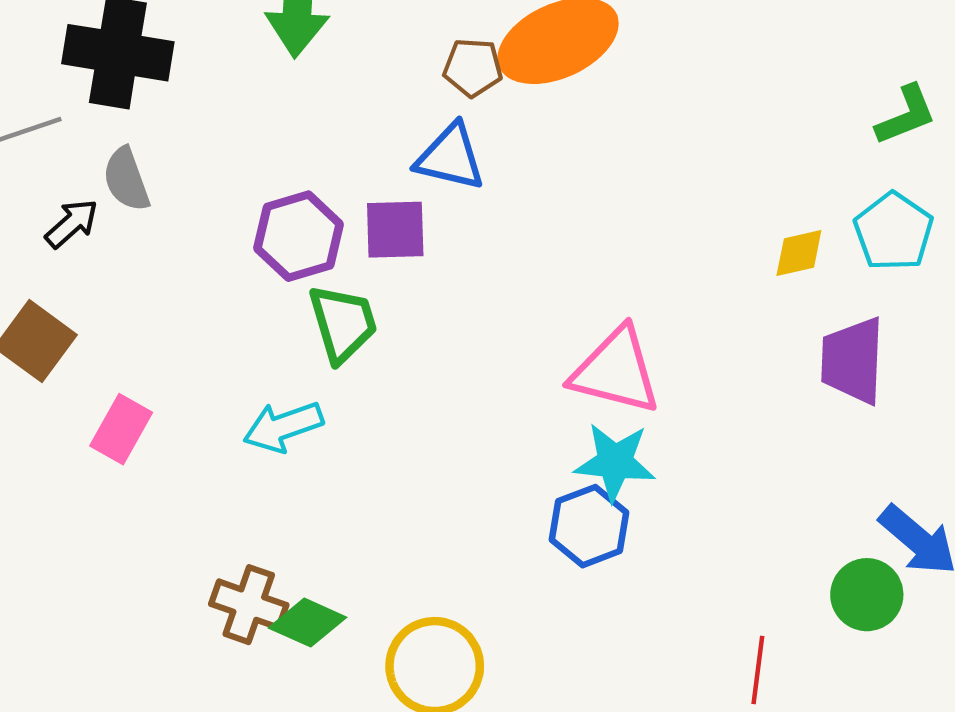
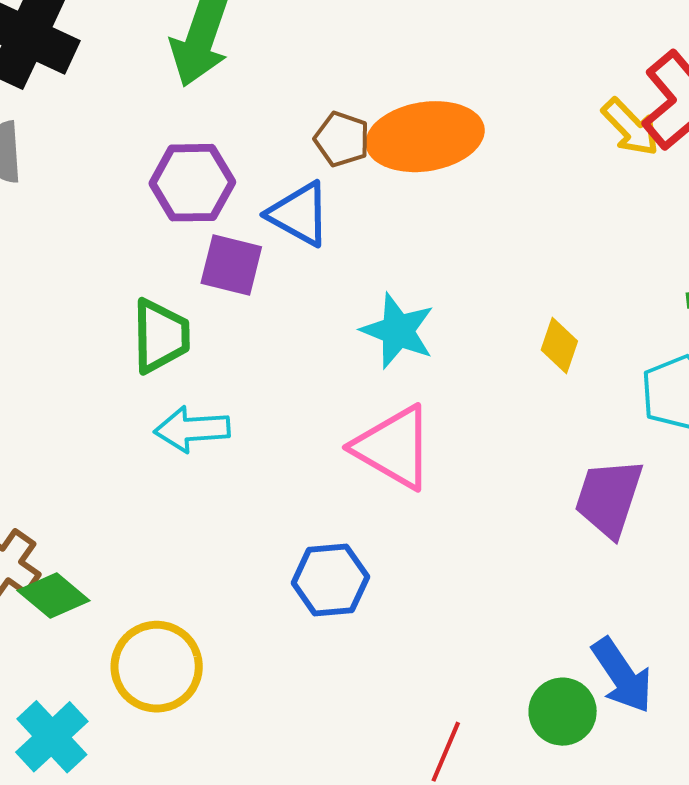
purple hexagon: (299, 236) -> (192, 183), moved
yellow diamond: (799, 253) -> (559, 345), moved, turned -74
cyan arrow: (283, 427) -> (192, 429), moved
cyan star: (615, 462) -> (398, 331), moved

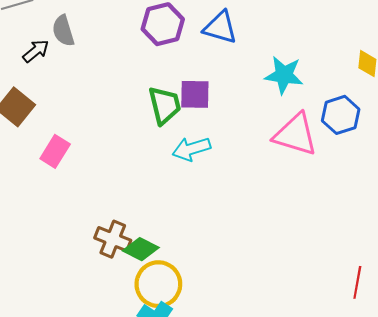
purple square: (231, 265) -> (195, 94), moved
blue hexagon: (330, 580) -> (341, 115), moved
yellow circle: (157, 667) -> (158, 284), moved

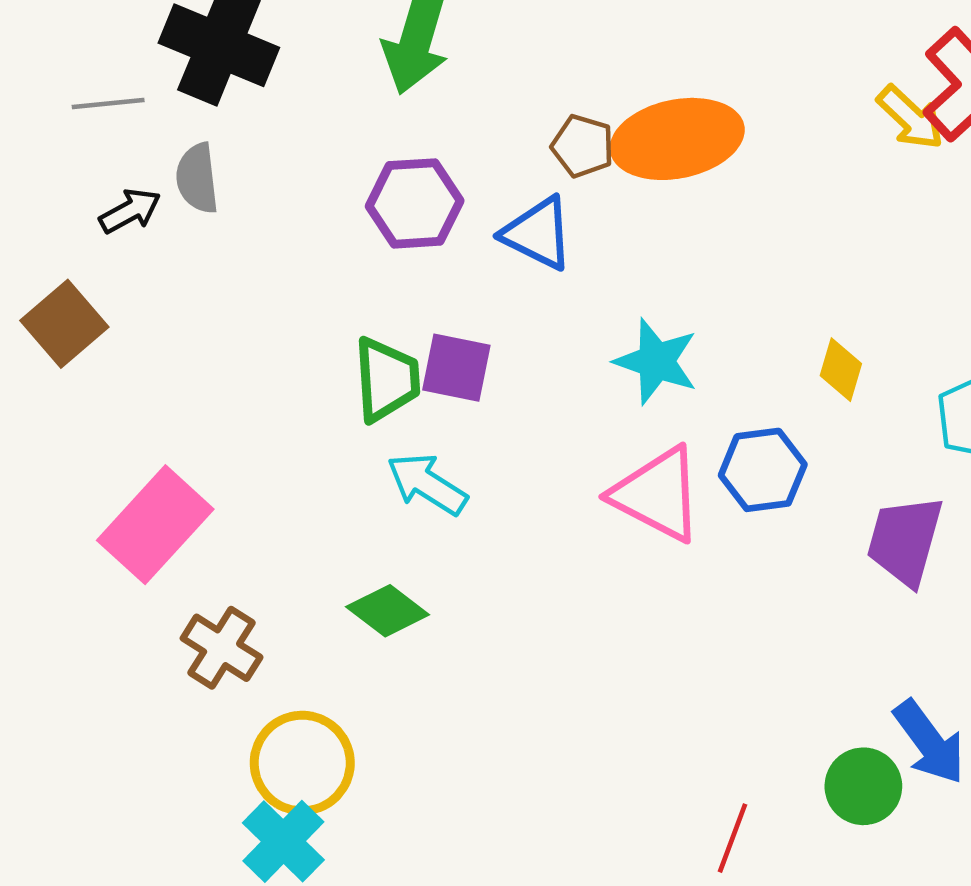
cyan arrow: (191, 149) -> (427, 484), turned 39
pink rectangle: (55, 151) -> (155, 525), moved, size x1.6
green diamond: (141, 249) -> (388, 611), moved

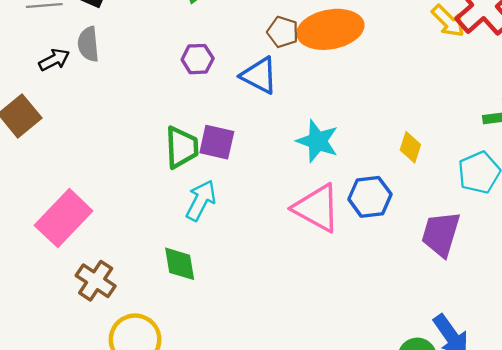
purple hexagon: (415, 203) -> (198, 59), size x0.7
cyan arrow: (427, 484) -> (201, 200), turned 84
green diamond: (388, 611) -> (180, 264), turned 42

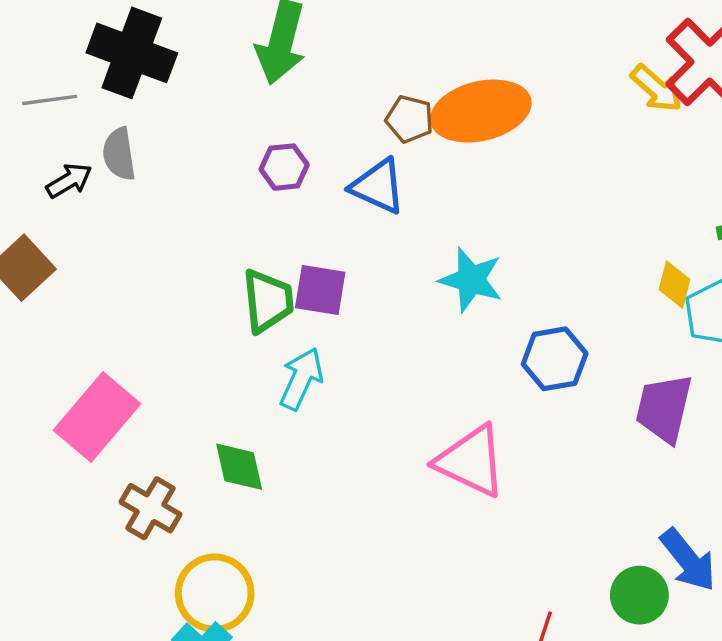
yellow diamond: (410, 147) -> (675, 285), moved
pink triangle: (317, 208) -> (471, 461), moved
green diamond: (180, 264) -> (239, 467), moved

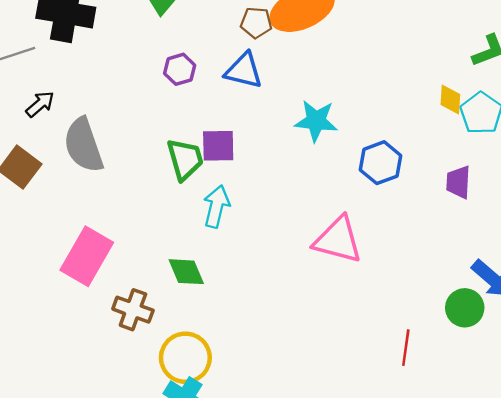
gray semicircle: (119, 154) -> (83, 145), moved, size x1.6
purple trapezoid: (664, 408) -> (458, 182), size x0.7

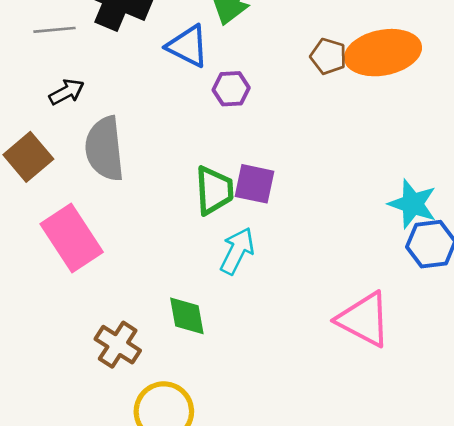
blue triangle: (244, 71) -> (188, 46), moved
cyan star: (316, 121) -> (413, 204), moved
pink rectangle: (87, 256) -> (72, 238), moved, turned -76

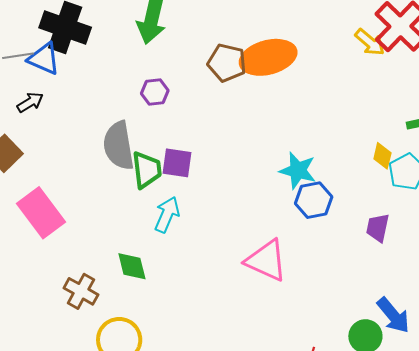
blue triangle: (188, 46) -> (44, 59), moved
brown pentagon: (328, 56) -> (227, 63), size x1.4
gray semicircle: (105, 149) -> (119, 146), moved

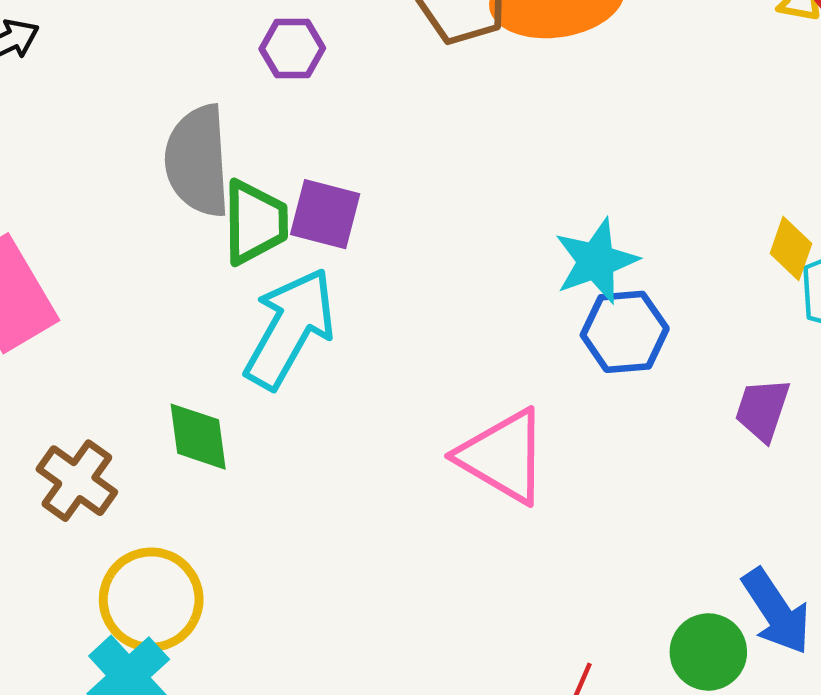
cyan star: (298, 171) -> (596, 261), turned 30
cyan arrow: (167, 215) -> (290, 328), size x1.5

